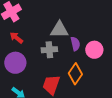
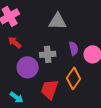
gray triangle: (59, 30) -> (58, 21), moved
purple circle: (15, 63) -> (28, 67), moved

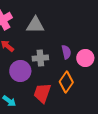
gray triangle: (58, 21) -> (35, 25), moved

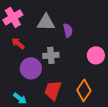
purple semicircle: (66, 52) -> (68, 30), moved
orange diamond: (66, 82) -> (84, 90), moved

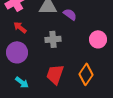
purple semicircle: (68, 30) -> (70, 14), turned -40
purple circle: (31, 68) -> (17, 52), moved

